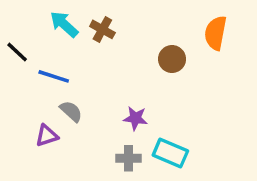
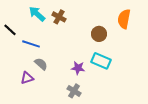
cyan rectangle: (170, 153) -> (101, 61), moved
gray cross: (128, 158) -> (74, 91), turned 32

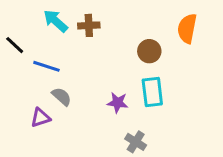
brown cross: (59, 17) -> (89, 25), turned -32
cyan rectangle: (101, 61) -> (152, 92), turned 60
gray cross: (74, 91) -> (136, 142), moved

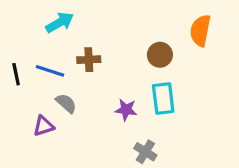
cyan arrow: (56, 21) -> (60, 22), turned 108
brown cross: (89, 25) -> (89, 60), moved
black line: (15, 45) -> (16, 74), moved, turned 35

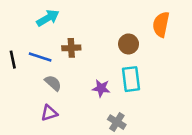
purple triangle: (44, 126) -> (49, 113), moved

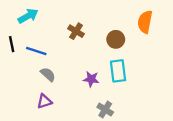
cyan arrow: (48, 18) -> (28, 16), moved
brown cross: (71, 48) -> (76, 31), moved, turned 35
black line: (13, 60) -> (12, 44), moved

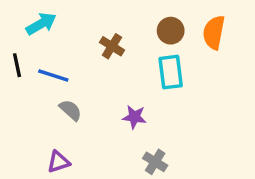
brown circle: (116, 39) -> (171, 31), moved
cyan rectangle: (118, 71) -> (171, 72), moved
purple triangle: (44, 101) -> (58, 162), moved

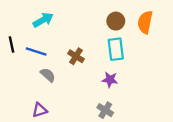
cyan arrow: (41, 24) -> (43, 20), moved
brown cross: (112, 46) -> (76, 56), moved
purple star: (134, 117) -> (110, 80), moved

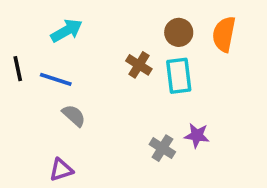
brown cross: (76, 56) -> (139, 65), moved
purple star: (110, 80) -> (197, 135), moved
gray cross: (105, 110) -> (162, 148), moved

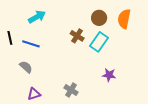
cyan rectangle: (179, 76) -> (99, 42), turned 42
gray semicircle: (74, 116) -> (26, 67), moved
gray cross: (162, 148) -> (71, 90), moved

